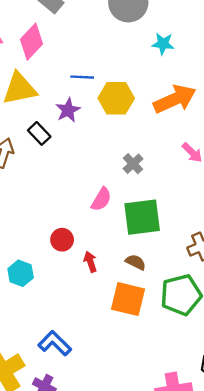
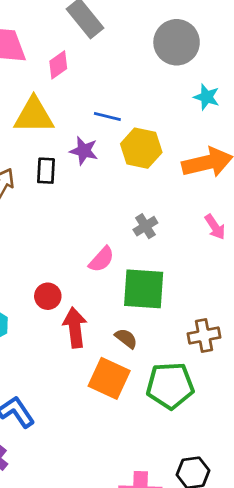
pink diamond: (32, 42) -> (58, 65), size x0.7
purple star: (68, 110) -> (84, 151), turned 30
black rectangle: (39, 133) -> (46, 171), turned 35
red arrow: (90, 262) -> (75, 328), size x1.6

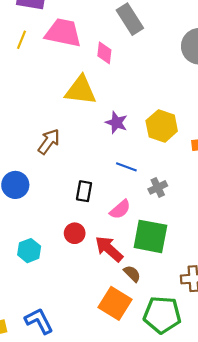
pink diamond: (58, 65) -> (104, 53), turned -55
blue line: (107, 116) -> (126, 167), moved
black rectangle: (46, 171) -> (84, 191), moved
red arrow: (75, 328) -> (109, 249), moved, turned -48

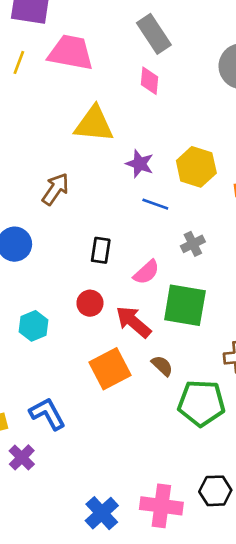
pink diamond: (104, 53) -> (149, 81), moved
blue line: (126, 167) -> (155, 204), moved
brown semicircle: (132, 274) -> (162, 366), moved
orange square: (115, 303) -> (110, 369), moved, turned 32

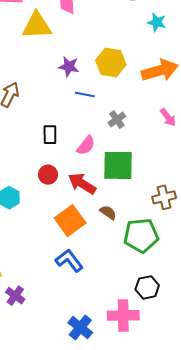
yellow triangle: (94, 124) -> (37, 26), moved
blue L-shape: (47, 414) -> (69, 261), moved
black hexagon: (215, 491) -> (147, 287), moved

